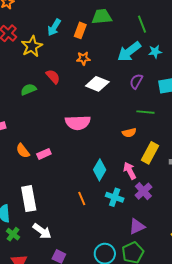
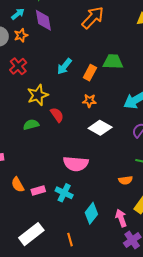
yellow star: (32, 46) -> (38, 95), moved
cyan cross: (115, 197) -> (64, 193), moved
white rectangle: (29, 199) -> (31, 234), moved, turned 55

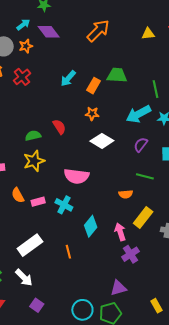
purple diamond: (43, 20) -> (49, 32), turned -30
yellow star: (38, 95) -> (34, 161), moved

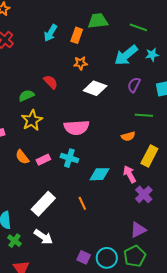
green line: (156, 89) -> (138, 27), turned -48
cyan diamond: (91, 226) -> (99, 174), turned 60
purple square: (37, 305) -> (84, 257), moved

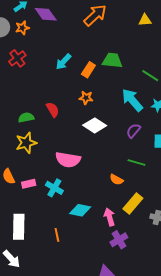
cyan arrow: (126, 55) -> (132, 100), turned 75
orange semicircle: (128, 136) -> (116, 180), turned 32
white rectangle: (43, 204) -> (19, 227), turned -55

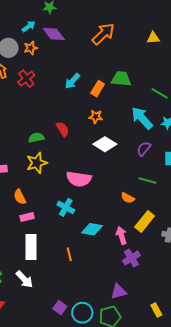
pink rectangle: (29, 184) -> (27, 217), moved

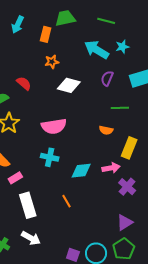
cyan arrow: (72, 81) -> (18, 25), moved
pink arrow: (121, 235) -> (111, 168), turned 114

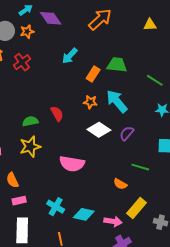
cyan arrow: (97, 50) -> (117, 101), moved
purple semicircle: (107, 78) -> (127, 133), moved
cyan cross: (50, 157) -> (56, 207), moved

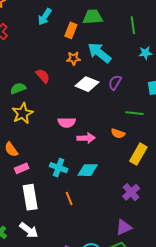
green line: (155, 80) -> (133, 25), turned 60
pink semicircle: (72, 164) -> (67, 122), size x0.7
pink arrow: (113, 221) -> (86, 138), moved

